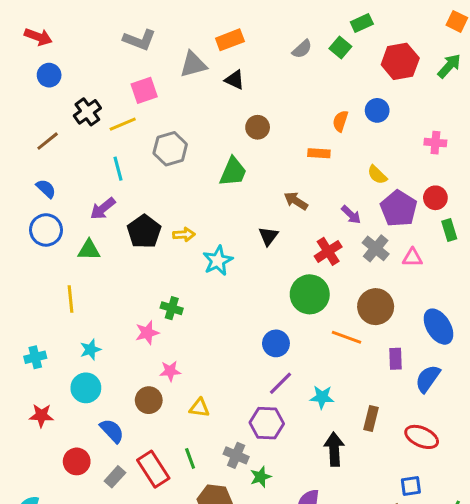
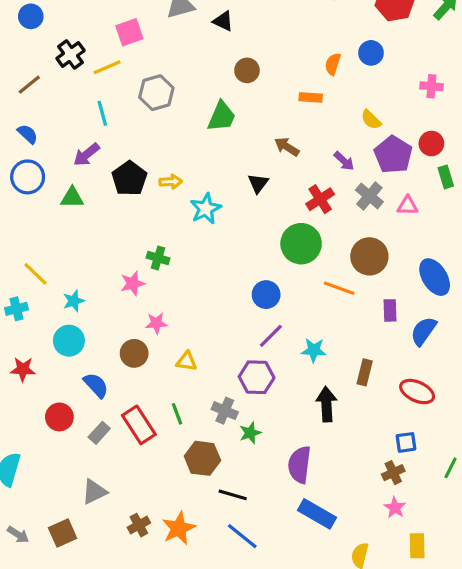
yellow line: (71, 299) -> (36, 274), moved, turned -40

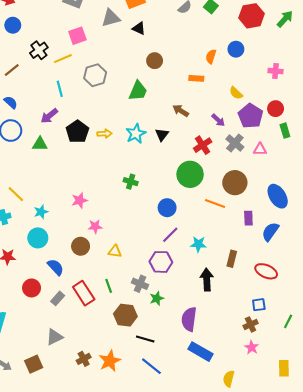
cyan star: (206, 209) -> (136, 134), moved
green cross: (158, 258) -> (131, 182), moved
yellow rectangle: (417, 546) -> (284, 368), moved

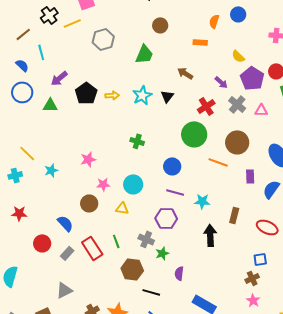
cyan line: (60, 89) -> (41, 52), moved
purple line: (170, 235) -> (175, 192), turned 60
cyan circle: (38, 238) -> (133, 184), moved
purple semicircle: (189, 319) -> (179, 273), moved, size x0.6

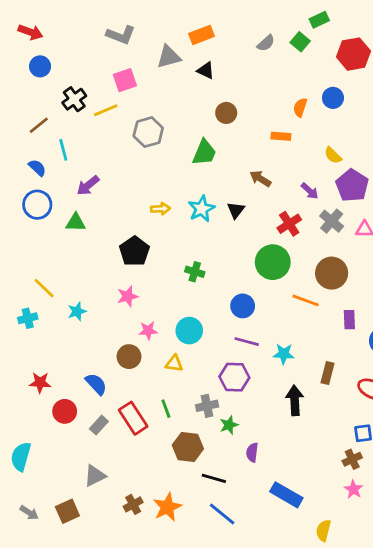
black pentagon: (86, 93) -> (134, 251), moved
red star: (19, 213) -> (40, 383), moved
gray cross: (146, 239) -> (207, 406), turned -35

